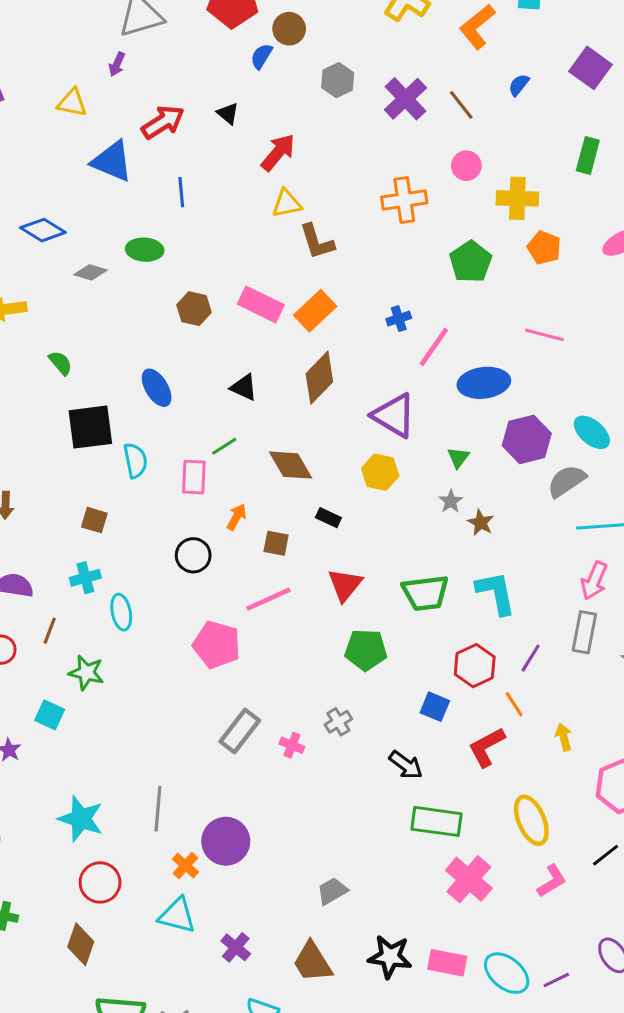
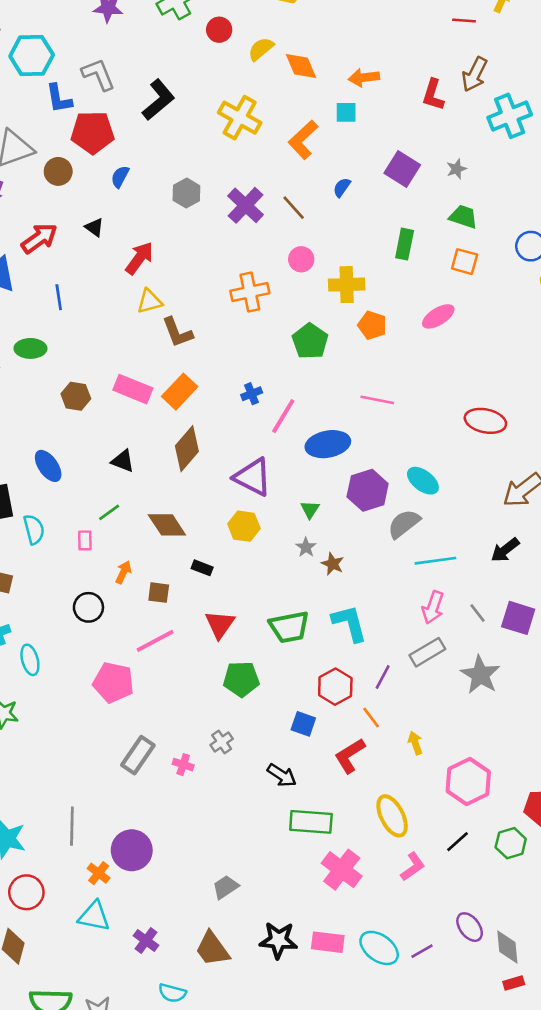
brown circle: (289, 29) -> (58, 171), moved
pink rectangle: (194, 477) -> (85, 540), size x0.7
gray rectangle: (584, 632) -> (427, 652), turned 52

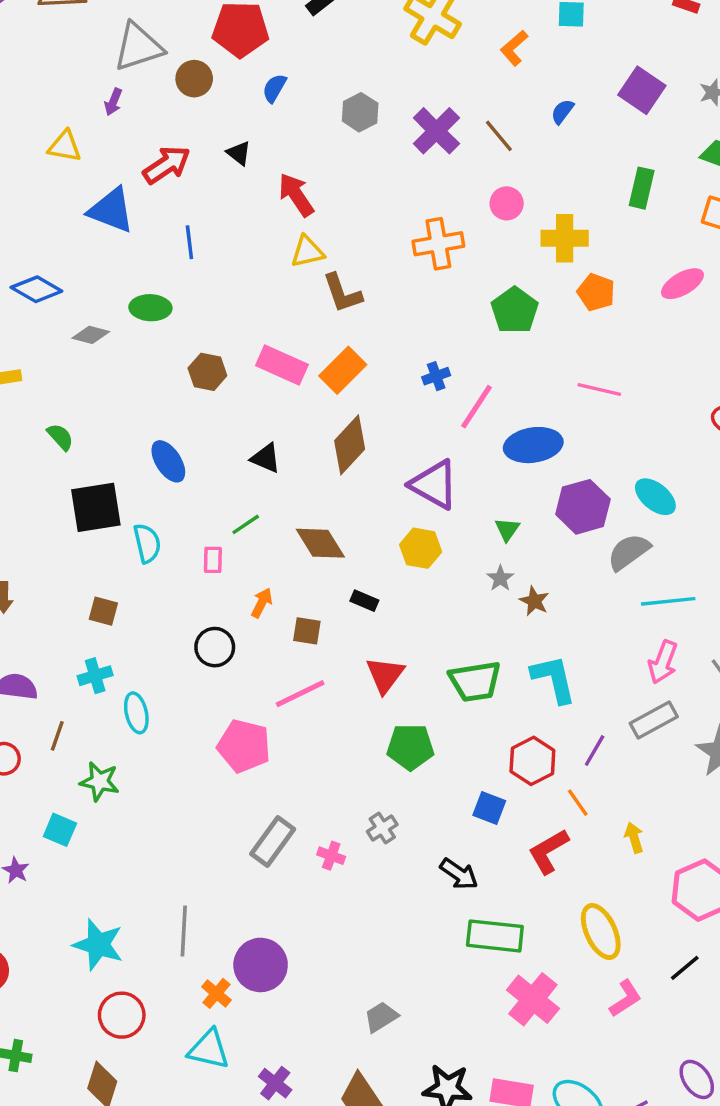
orange L-shape: (303, 140) -> (514, 48), size x0.7
red arrow: (139, 258) -> (296, 195), turned -72

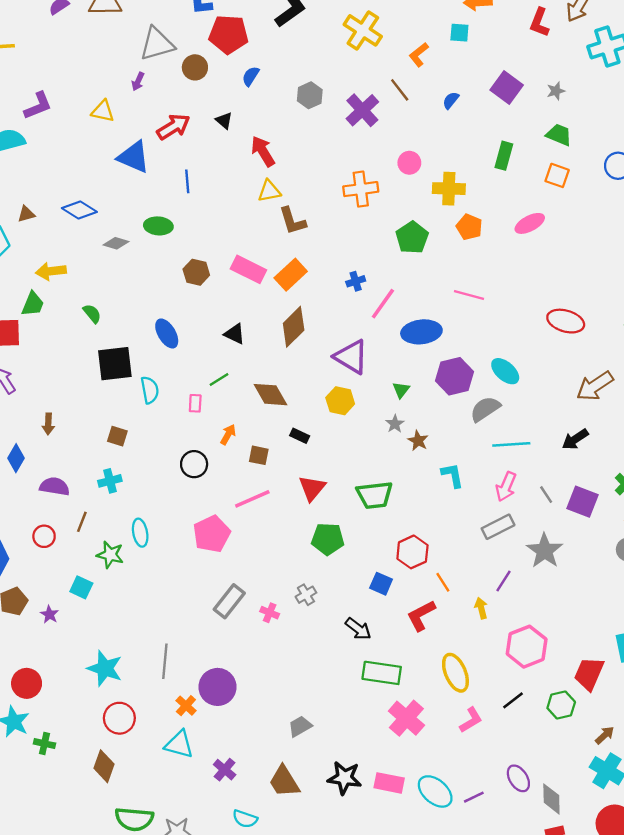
brown line: (499, 136) -> (400, 90), moved
cyan L-shape: (554, 679) -> (452, 475), moved, size x0.7
cyan ellipse: (136, 713) -> (140, 533), moved
pink pentagon: (244, 746) -> (212, 534), turned 30
purple line: (595, 751) -> (503, 581), moved

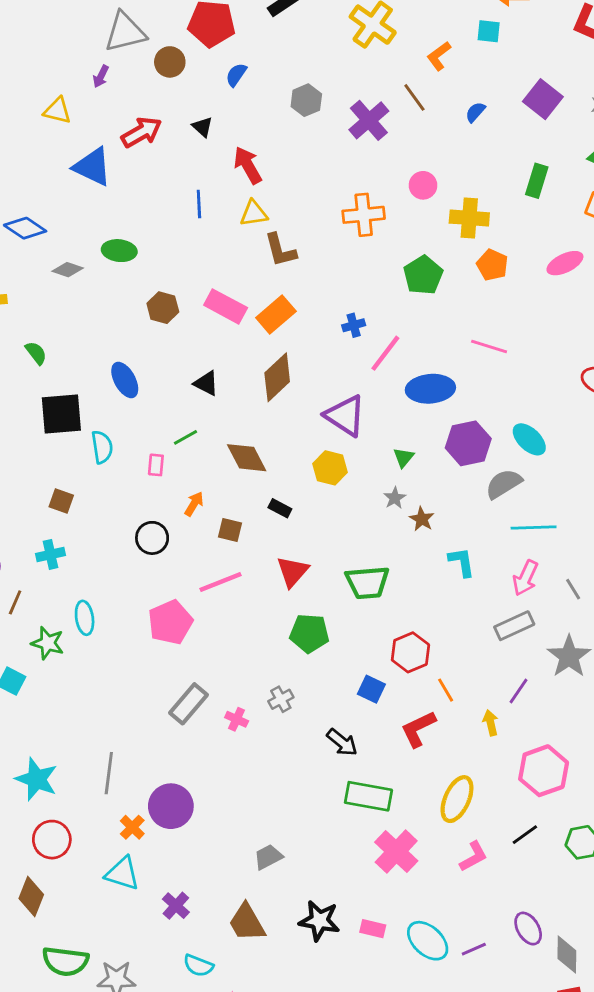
blue line: (187, 181) -> (199, 204), moved
yellow ellipse: (455, 673) -> (457, 799), turned 45
pink rectangle: (389, 783) -> (373, 929), size x0.7

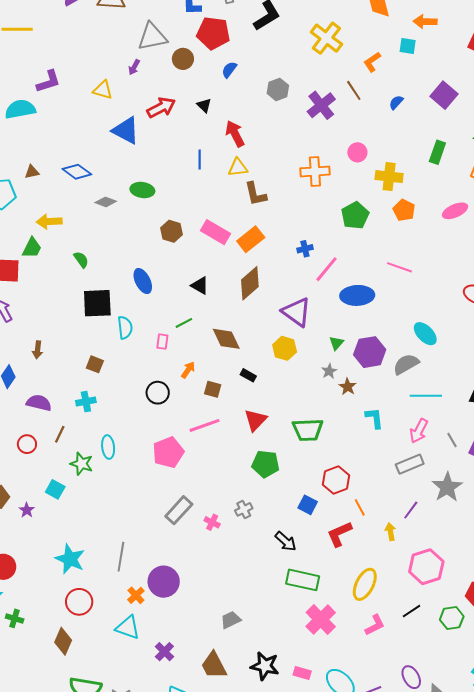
purple hexagon: (468, 443) -> (370, 352), moved

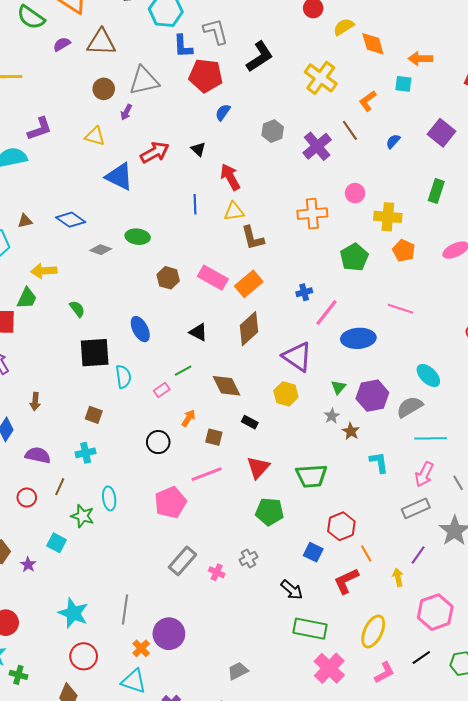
brown circle: (183, 59) -> (104, 89), moved
pink rectangle: (162, 342) -> (162, 390), turned 49

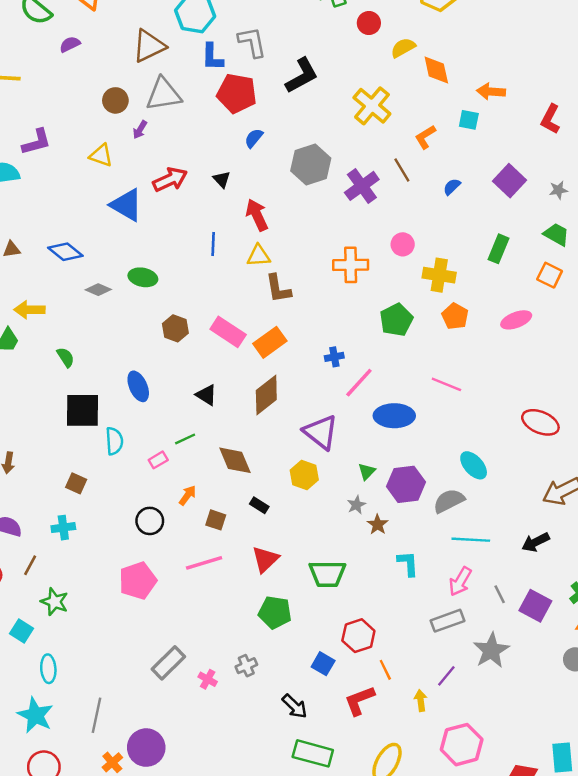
brown triangle: (101, 42) -> (149, 46), moved, turned -32
gray hexagon: (273, 131) -> (311, 164), size x1.5
cyan ellipse: (109, 498) -> (48, 669), moved
pink pentagon: (170, 502) -> (138, 581), moved

